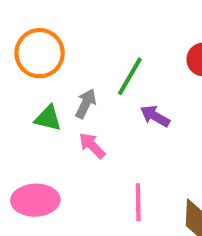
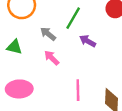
gray arrow: (86, 104) -> (48, 34), turned -77
green triangle: (48, 118) -> (14, 47), moved

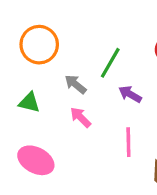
pink ellipse: (19, 89) -> (36, 160), turned 30
pink line: (78, 90) -> (128, 142), moved

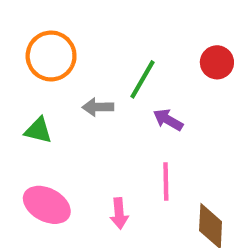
gray arrow: (76, 84) -> (98, 107), turned -40
pink arrow: (80, 117) -> (119, 213), moved, turned -140

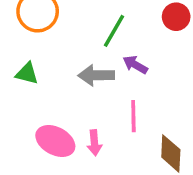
gray arrow: (98, 107) -> (96, 75), moved, size x1.4
pink ellipse: (47, 205) -> (55, 141), moved

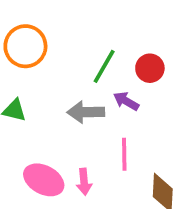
red circle: (176, 17) -> (150, 68), moved

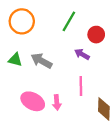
green line: (104, 66) -> (69, 21), moved
gray arrow: (86, 112) -> (41, 61), moved, turned 30

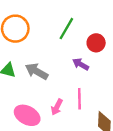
pink arrow: (57, 102) -> (57, 107), moved, turned 32

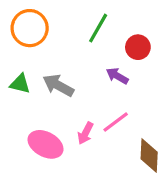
pink line: (79, 99) -> (116, 122), turned 54

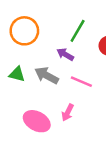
purple arrow: (117, 76) -> (65, 54), moved
pink line: (116, 122) -> (81, 82), moved, turned 60

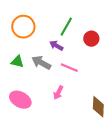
pink ellipse: (37, 121) -> (20, 100), moved

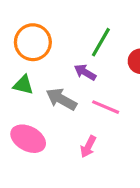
green triangle: (17, 62) -> (23, 85), moved
pink ellipse: (20, 100) -> (28, 139), moved

